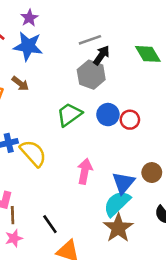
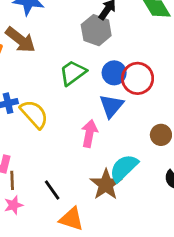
brown arrow: (20, 84) -> (20, 40), size x1.6
red circle: (130, 120) -> (138, 78), size x1.5
blue triangle: (123, 183) -> (111, 106), moved
brown star: (118, 228) -> (106, 184), moved

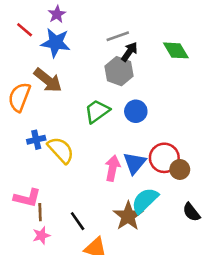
red circle: (138, 78) -> (164, 158), moved
blue triangle: (111, 106) -> (135, 163), moved

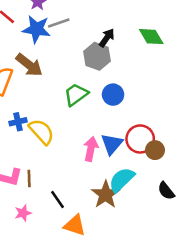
gray line: (118, 36) -> (59, 23), moved
brown line: (40, 212) -> (29, 178), moved

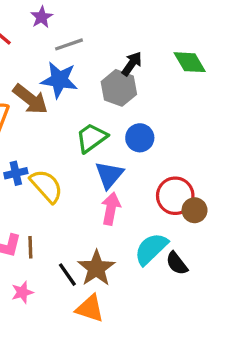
blue star: (37, 29) -> (59, 80), moved
blue triangle: (112, 144) -> (109, 175), moved
black semicircle: (166, 191) -> (177, 263), moved
brown star: (106, 195) -> (96, 268), moved

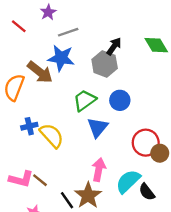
pink arrow: (111, 209) -> (99, 170), moved
brown line: (30, 247) -> (40, 180), turned -49

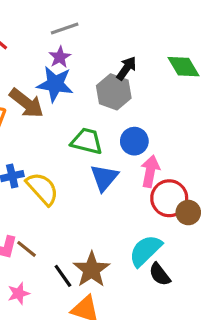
purple star: (48, 12) -> (60, 57), moved
gray line: (68, 32) -> (65, 29), moved
green trapezoid: (85, 100) -> (87, 141), turned 50
pink arrow: (99, 170) -> (150, 171), moved
black semicircle: (147, 192) -> (160, 274), moved

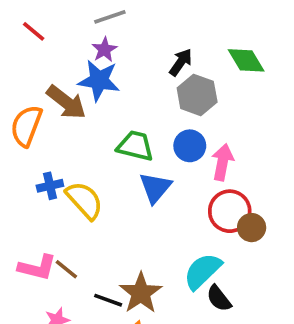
gray hexagon: (114, 92) -> (197, 95), moved
pink arrow: (150, 171) -> (222, 162), moved
black line: (63, 276) -> (108, 300), turned -35

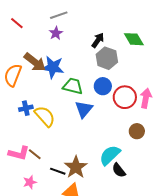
blue star: (99, 80) -> (53, 67), moved
pink arrow: (222, 162) -> (146, 98), moved
red circle: (230, 211) -> (125, 97), moved

